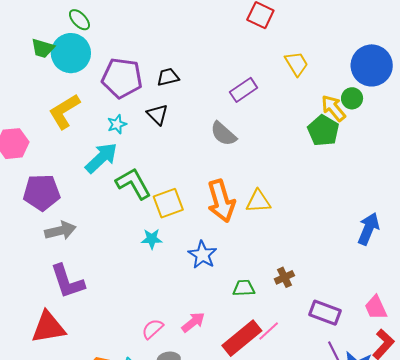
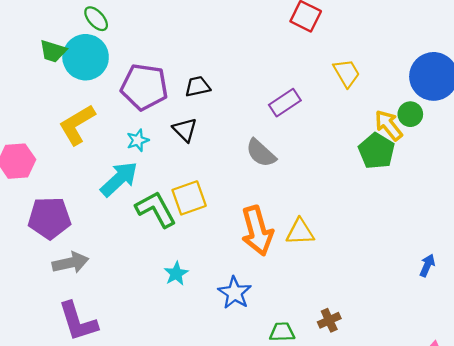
yellow square: (168, 203) -> (189, 198), moved
blue arrow: (368, 229) -> (427, 265), size x0.6
cyan star: (152, 239) -> (176, 274), turned -30

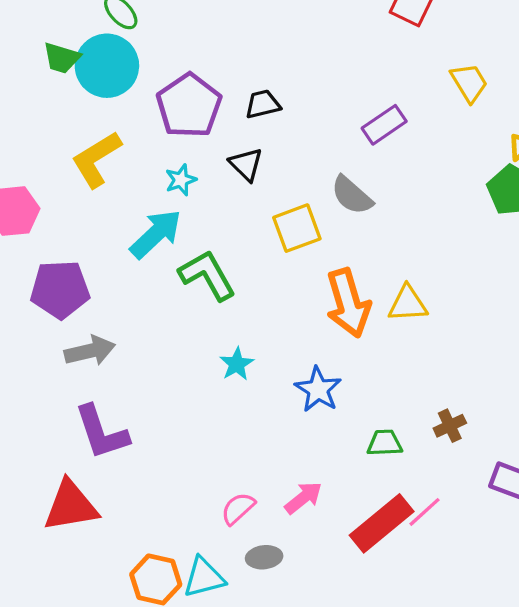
purple pentagon: (144, 87) -> (189, 106), turned 30
yellow square: (189, 198) -> (297, 228), moved

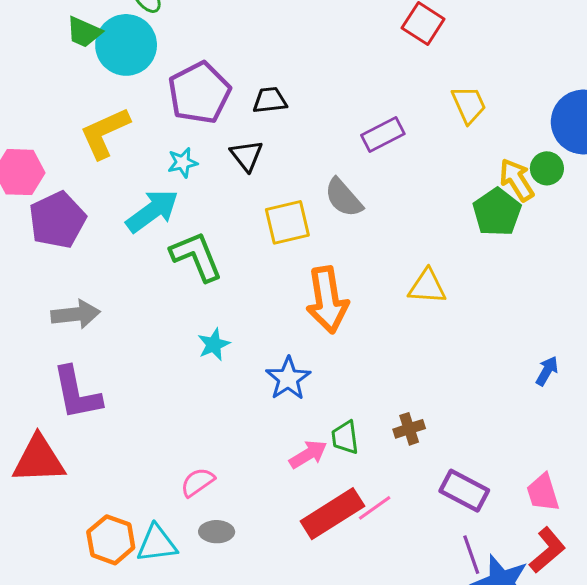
purple pentagon: (60, 289) -> (57, 220), moved, turned -30
yellow triangle: (408, 304) -> (427, 287), moved
green trapezoid: (385, 443) -> (345, 437), turned -102
pink arrow: (303, 498) -> (308, 454), moved

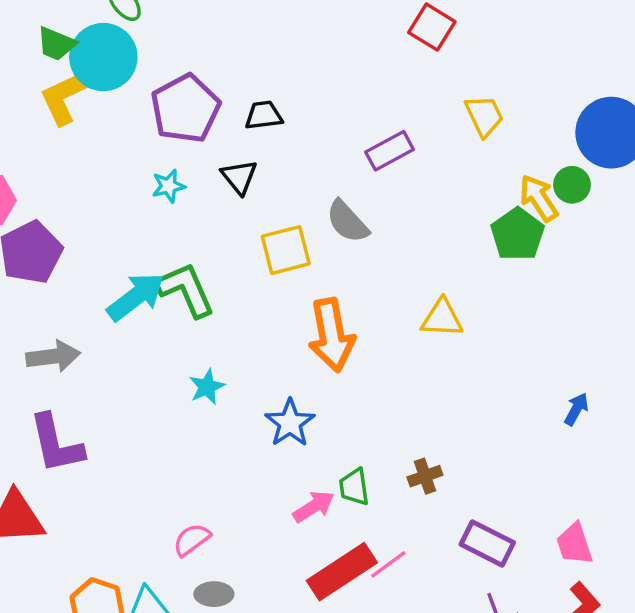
yellow L-shape: (105, 133) -> (67, 96), moved
cyan arrow: (152, 211) -> (136, 297), moved

